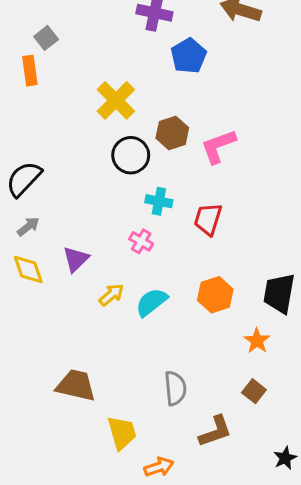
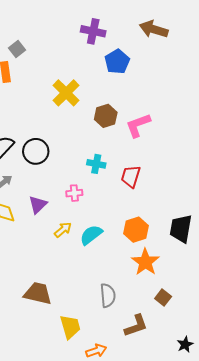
black circle: (131, 155) -> (36, 151), moved
pink cross: (141, 241) -> (74, 193), moved, turned -35
orange star: (257, 341) -> (145, 262), moved, size x1.5

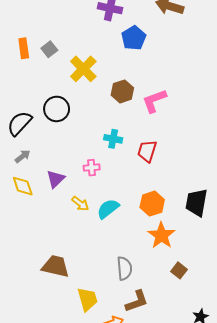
gray square: (17, 49) -> (49, 49), moved
black circle: (36, 151) -> (57, 109), moved
yellow arrow: (63, 230) -> (80, 204), turned 78
brown L-shape: (136, 326) -> (137, 301), moved

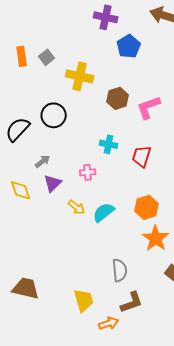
yellow cross: (83, 69) -> (80, 76), turned -32
gray arrow: (23, 156) -> (43, 161), moved
brown trapezoid: (56, 266) -> (26, 288), moved

